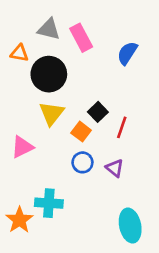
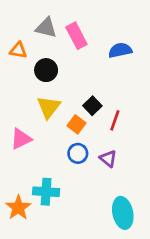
blue semicircle: (127, 53) -> (120, 50), turned 45
black circle: (49, 74) -> (46, 70), size x0.7

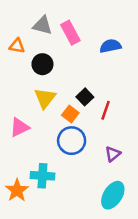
blue circle: (78, 153) -> (72, 141), size x1.5
purple triangle: (108, 159) -> (113, 154), moved, turned 42
cyan ellipse: (123, 213) -> (113, 195), turned 44

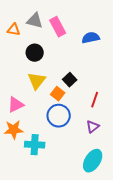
orange triangle: (17, 46) -> (14, 30), moved
red line: (106, 110) -> (95, 100), moved
orange star: (17, 190) -> (14, 130), moved, turned 30

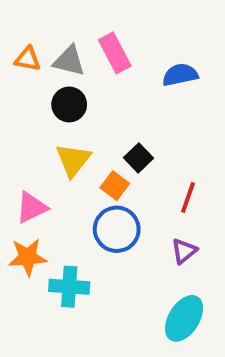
gray triangle: (35, 21) -> (69, 61), moved

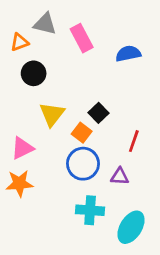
orange triangle: (28, 59) -> (19, 42), turned -30
gray triangle: (69, 61) -> (45, 24), moved
black circle: (69, 104) -> (34, 73), moved
purple triangle: (184, 251) -> (120, 176), moved, turned 42
cyan cross: (69, 287) -> (90, 210), moved

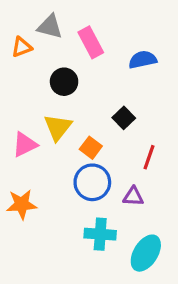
black circle: (34, 73) -> (64, 82), moved
black square: (99, 113) -> (124, 118), moved
pink triangle: (22, 148) -> (25, 145), moved

